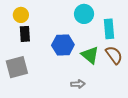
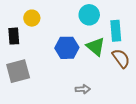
yellow circle: (21, 15) -> (32, 18), moved
black rectangle: (25, 34) -> (14, 36), moved
green triangle: (90, 55) -> (96, 47), moved

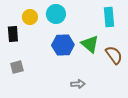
cyan circle: (89, 15) -> (56, 14), moved
cyan rectangle: (116, 31) -> (109, 17), moved
gray square: (18, 71) -> (17, 67), size x0.6

